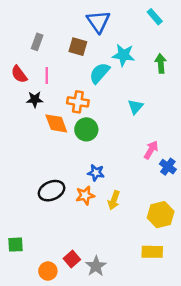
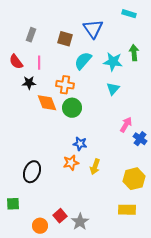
cyan rectangle: (155, 17) -> (129, 14), turned -32
blue triangle: (98, 21) -> (93, 29), moved
cyan star: (123, 55) -> (113, 62), moved
black ellipse: (52, 191) -> (32, 172), moved, turned -45

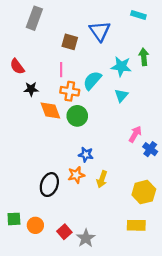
gray rectangle: (31, 35) -> (34, 18), moved, size x1.5
cyan semicircle: (83, 61) -> (92, 80), moved
pink line: (39, 63) -> (61, 70), moved
black ellipse: (32, 172) -> (49, 185), moved
orange circle: (40, 226) -> (35, 225), moved

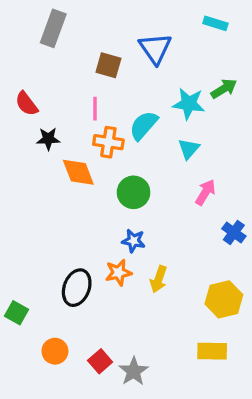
green arrow: (144, 57) -> (224, 89), turned 63
green circle: (77, 116) -> (134, 192), moved
pink arrow: (135, 134) -> (205, 192), moved
green square: (14, 219) -> (16, 313), moved, turned 32

